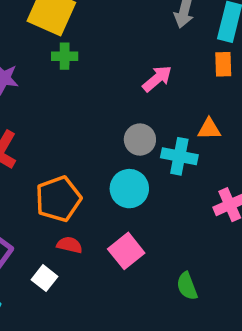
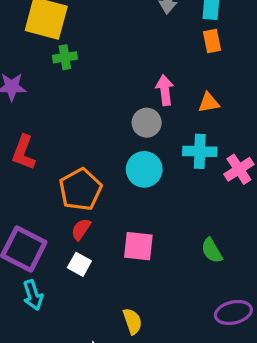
pink arrow: (157, 79) -> (165, 90), moved, turned -48
cyan cross: (179, 156) -> (200, 151), moved
red semicircle: (70, 245) -> (81, 229), moved, turned -60
pink square: (126, 251) -> (138, 246), moved, turned -36

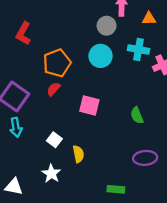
white square: (79, 264) -> (54, 140), moved

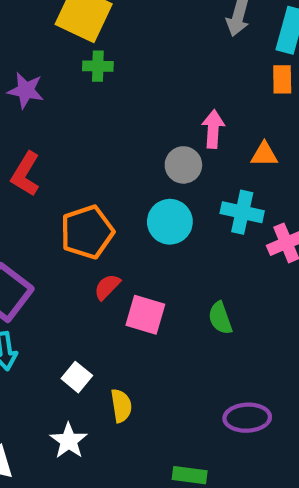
red semicircle: (53, 89) -> (107, 287), moved
green semicircle: (137, 115) -> (220, 318), moved

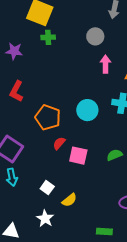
gray circle: (183, 165) -> (95, 36), moved
orange pentagon: (87, 232) -> (48, 117), turned -30
green semicircle: (220, 318) -> (114, 155), turned 91
yellow semicircle: (121, 406) -> (69, 200), turned 63

